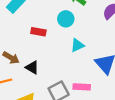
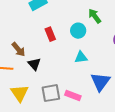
red rectangle: (38, 32) -> (50, 34), turned 40

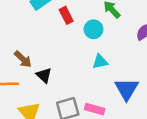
red rectangle: (50, 34) -> (66, 15), moved

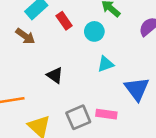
brown arrow: (23, 59) -> (25, 36), moved
black triangle: (44, 75) -> (55, 75), moved

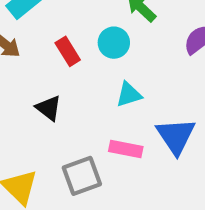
red rectangle: (64, 21) -> (68, 51), moved
pink rectangle: (106, 114) -> (126, 149), moved

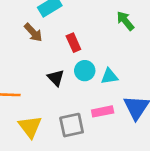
cyan circle: (114, 43) -> (85, 71), moved
pink rectangle: (126, 149) -> (103, 111), turned -30

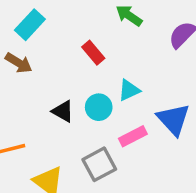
red rectangle: (73, 43) -> (93, 53), moved
cyan circle: (85, 71) -> (99, 107), moved

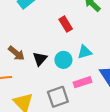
brown arrow: (19, 63) -> (16, 53), moved
black triangle: (63, 111) -> (40, 59), turned 32

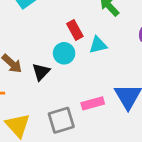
cyan triangle: (85, 52) -> (98, 45), moved
cyan circle: (63, 60) -> (64, 53), moved

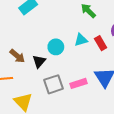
red rectangle: (75, 30) -> (101, 43), moved
gray square: (61, 120) -> (53, 84), moved

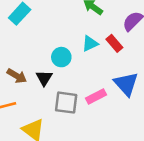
gray square: (53, 84) -> (66, 103), turned 36

